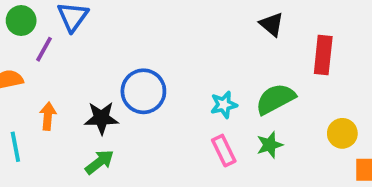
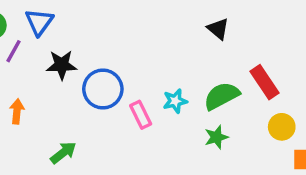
red rectangle: (323, 55) -> (265, 82), moved, turned -40
black star: (101, 118) -> (62, 65), moved
pink rectangle: (224, 151) -> (141, 115), moved

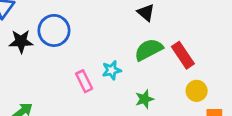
blue circle: (103, 89) -> (54, 30), moved
green semicircle: (222, 96) -> (149, 50), moved

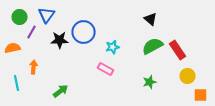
cyan star: (112, 70) -> (112, 47), moved
pink rectangle: (84, 81) -> (106, 69), turned -35

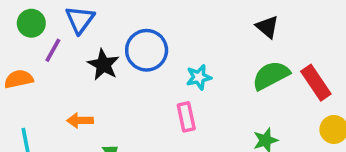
black star: (60, 40) -> (103, 65), turned 30
orange arrow: (34, 67) -> (80, 120), moved, turned -96
pink rectangle: (106, 69) -> (186, 117), turned 49

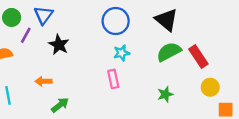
black triangle: (267, 27) -> (166, 20), size x1.5
blue circle: (147, 50) -> (116, 21), moved

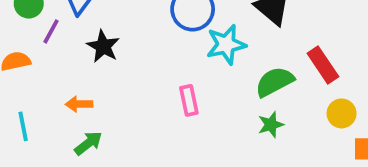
green semicircle: (169, 52) -> (275, 82), moved
cyan star: (122, 53) -> (226, 45), moved, size x1.5
green arrow: (60, 105) -> (88, 143), moved

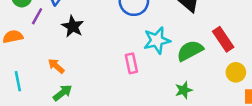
cyan star: (226, 45) -> (157, 40), moved
orange arrow: (79, 104) -> (56, 66), turned 42
green star: (271, 125) -> (184, 90), moved

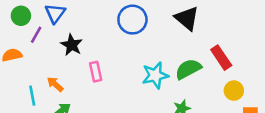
cyan star: (157, 40) -> (155, 75), moved
pink rectangle: (131, 63) -> (96, 72), moved
cyan line: (18, 81) -> (32, 96), moved

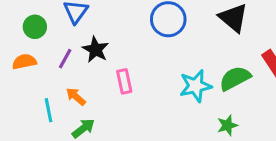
green circle: (21, 16) -> (35, 27), moved
purple line: (36, 35) -> (65, 59), moved

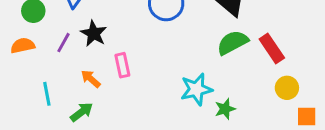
green semicircle: (235, 78) -> (233, 43), moved
cyan star: (196, 86) -> (196, 89), moved
orange arrow: (76, 97) -> (91, 79), moved

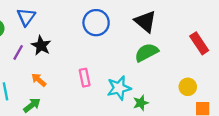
red rectangle: (272, 49) -> (199, 43), moved
pink rectangle: (122, 65) -> (85, 78), moved

